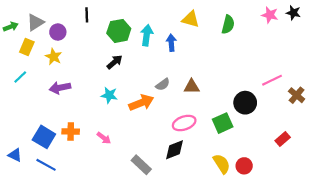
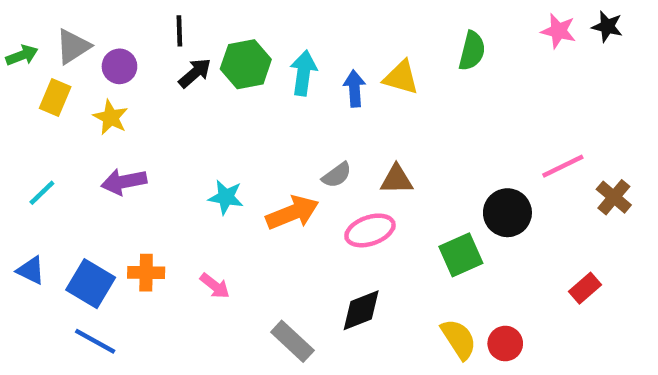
yellow triangle: (191, 19) -> (401, 77), moved
black arrow: (115, 62) -> (195, 73), moved
cyan line: (20, 77) -> (42, 193), moved
pink ellipse: (184, 123) -> (370, 230), moved
blue triangle: (15, 155) -> (31, 270), moved

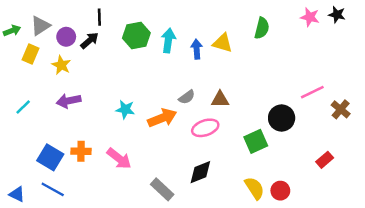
black arrow: (195, 73) -> (90, 40), moved
blue triangle: (31, 270) -> (17, 194), moved
pink arrow: (215, 286) -> (119, 159), size x1.5

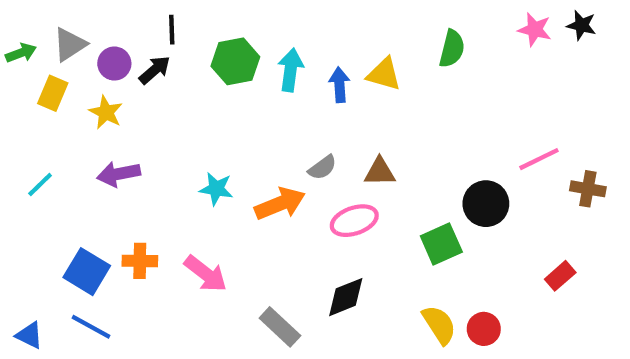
brown cross: (341, 109) -> (588, 189), turned -30

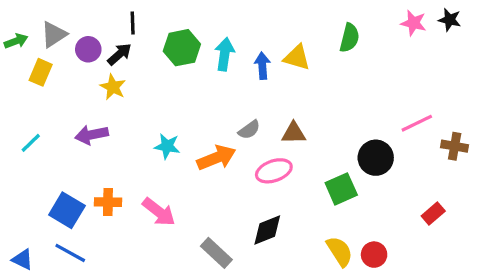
yellow star: (106, 112) -> (113, 87), moved

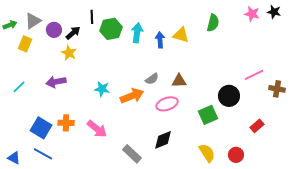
black line: (133, 23) -> (92, 17), moved
red rectangle: (433, 214) -> (257, 126), moved
red circle: (374, 255) -> (236, 155), moved

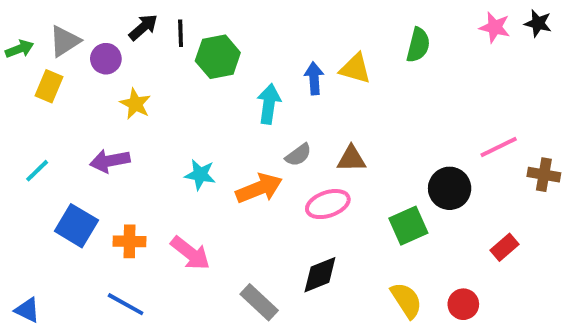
black arrow: (73, 33) -> (143, 27), moved
cyan arrow: (137, 33) -> (269, 104), moved
blue square: (41, 128) -> (76, 226), moved
blue line: (43, 154) -> (126, 304), moved

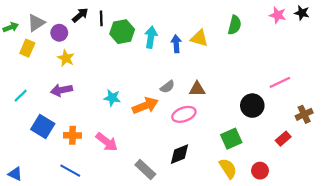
yellow star: (135, 104) -> (66, 58), moved
cyan arrow: (269, 104) -> (151, 37), moved
brown cross: (544, 175) -> (304, 114), moved, turned -35
green square: (408, 226) -> (231, 139), moved

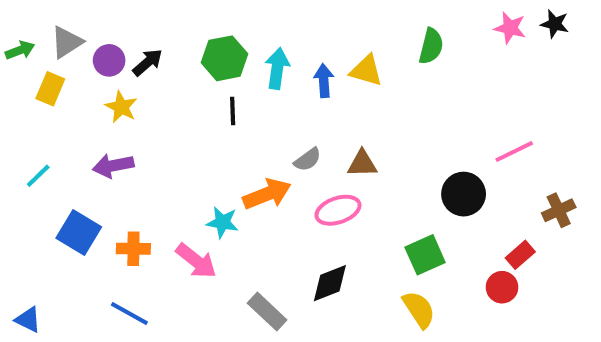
black arrow: (80, 15) -> (148, 62), moved
black line: (101, 18) -> (233, 111), moved
cyan star: (112, 98) -> (223, 222), moved
red circle: (260, 171) -> (502, 287), moved

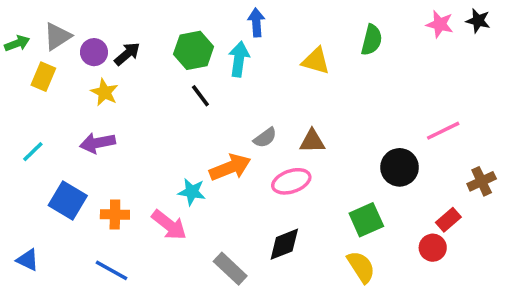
blue arrow: (324, 81) -> (256, 22), moved
black line: (233, 111) -> (200, 96), turned -35
blue triangle: (28, 320) -> (28, 260), moved

